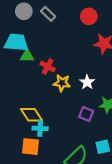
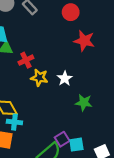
red cross: (48, 66) -> (26, 60), turned 32
purple square: (86, 114) -> (62, 139), moved, turned 32

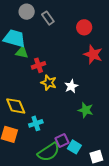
cyan cross: (14, 122) -> (36, 123), moved, turned -32
cyan square: (76, 145) -> (74, 147), turned 32

